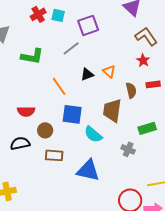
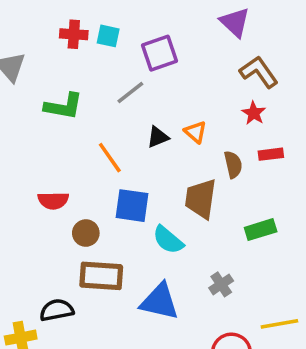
red cross: (38, 14) -> (74, 34), turned 35
black semicircle: (20, 143) -> (57, 310), moved
gray cross: (128, 149) -> (221, 284), moved, turned 32
brown rectangle: (54, 155) -> (101, 276), size x1.4

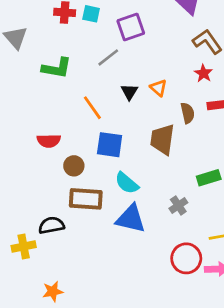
black triangle: (158, 137) -> (129, 92), turned -36
green rectangle: (261, 230) -> (209, 178), moved
cyan semicircle: (168, 240) -> (127, 183), moved

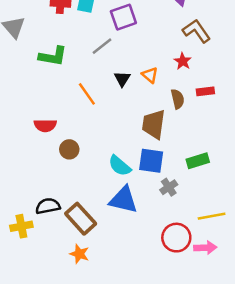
red star: (203, 73) -> (183, 61), moved
blue square: (110, 145) -> (151, 161), moved
brown rectangle: (86, 199) -> (81, 219), moved, turned 44
orange star: (53, 291) -> (79, 254), moved, turned 30

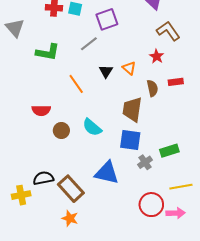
green rectangle: (198, 161) -> (169, 151), moved
cyan semicircle: (120, 166) -> (92, 127), moved

